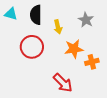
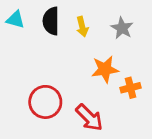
yellow arrow: (58, 27) -> (82, 27), moved
red circle: (32, 47) -> (45, 102), moved

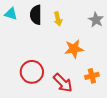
gray star: (122, 28) -> (96, 20), moved
orange cross: (131, 88) -> (92, 76), moved

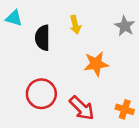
black semicircle: (36, 15) -> (43, 38), moved
orange cross: (92, 76) -> (125, 109), moved, turned 32

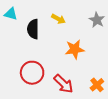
yellow arrow: (75, 25) -> (58, 19), turned -48
orange cross: (125, 109) -> (97, 85), turned 32

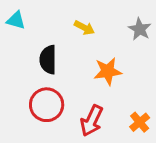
black semicircle: (33, 29) -> (48, 60), moved
red arrow: (64, 84) -> (92, 121), turned 70

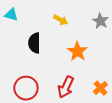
orange star: (108, 71) -> (77, 51), turned -30
red circle: (47, 105) -> (26, 88), moved

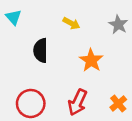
cyan triangle: (11, 15) -> (13, 17), turned 32

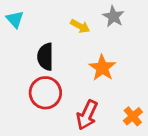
gray star: (118, 25) -> (113, 16), moved
red circle: (31, 103) -> (45, 93), moved

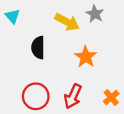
yellow arrow: (80, 26) -> (67, 22), size x1.5
red circle: (45, 93) -> (36, 96), moved

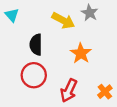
red circle: (36, 96) -> (34, 75), moved

